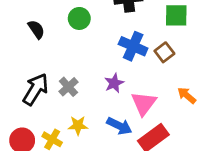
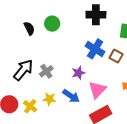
green circle: (79, 18) -> (52, 24), moved
brown square: (164, 52) -> (116, 56), turned -32
blue arrow: (119, 126) -> (71, 96), moved

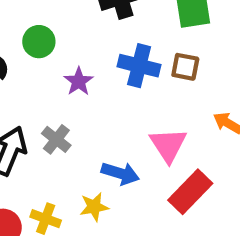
purple star: (78, 73) -> (79, 81), moved
yellow star: (49, 99) -> (94, 207), moved

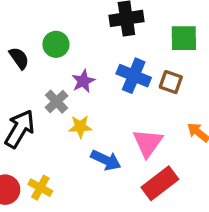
gray cross: (56, 139) -> (56, 102), moved
yellow star: (94, 207) -> (80, 127), moved

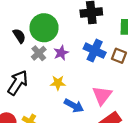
green circle: (56, 44) -> (44, 28), size x1.6
gray cross: (56, 102) -> (39, 53), moved

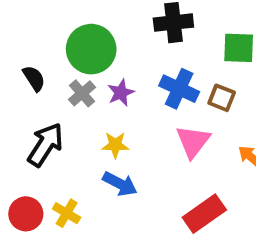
black semicircle: (19, 36) -> (34, 78), moved
pink triangle: (102, 95) -> (193, 142), moved
blue arrow: (74, 106) -> (120, 184), moved

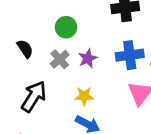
green circle: (91, 49) -> (66, 27), size x0.6
blue cross: (179, 89) -> (130, 55), turned -32

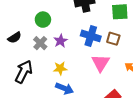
black semicircle: (25, 49) -> (15, 38), turned 96
blue cross: (130, 55) -> (91, 36), turned 30

